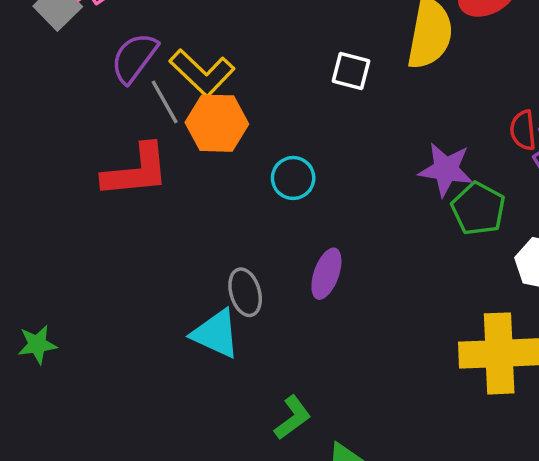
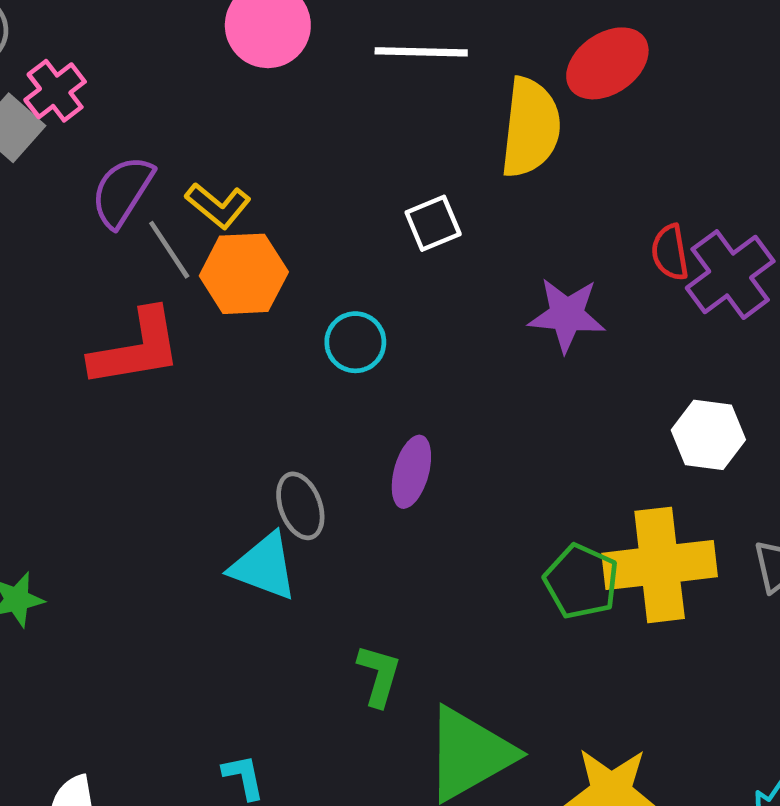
white square: (351, 71) -> (433, 223), moved, turned -33
yellow L-shape: (202, 73) -> (218, 205), size x0.7
green pentagon: (478, 209) -> (581, 581), moved
green L-shape: (292, 418) -> (379, 675), turned -33

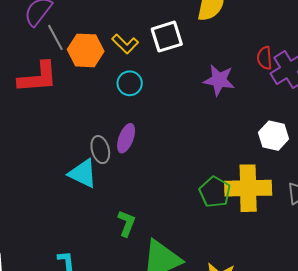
yellow L-shape: (218, 205) -> (125, 44), moved
white square: (433, 223) -> (167, 37), size x1.4
purple ellipse: (411, 472) -> (126, 138), moved

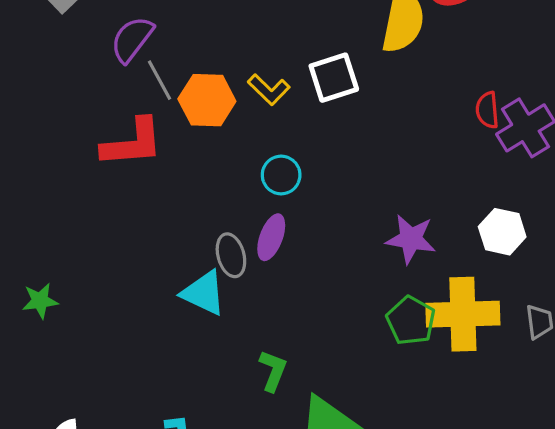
purple star: (219, 80) -> (411, 239), moved
cyan circle: (130, 83) -> (281, 175), moved

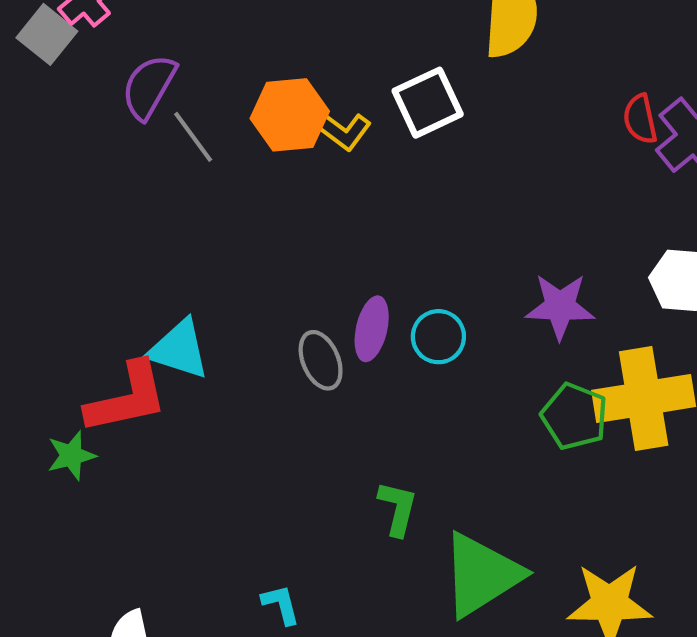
orange hexagon: (207, 100) -> (290, 115), moved
red L-shape: (132, 143) -> (127, 398), moved
cyan circle: (281, 175) -> (438, 337), moved
cyan triangle: (204, 293) -> (179, 349), moved

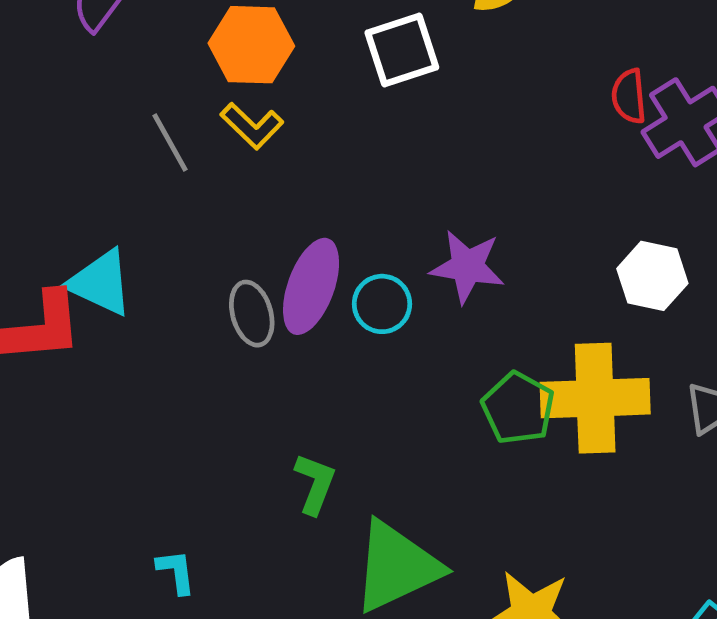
yellow L-shape: (342, 130) -> (252, 126), moved
gray line: (193, 137) -> (170, 143), moved
purple star: (560, 306) -> (467, 267), moved
purple ellipse: (372, 329) -> (311, 286), size x1.4

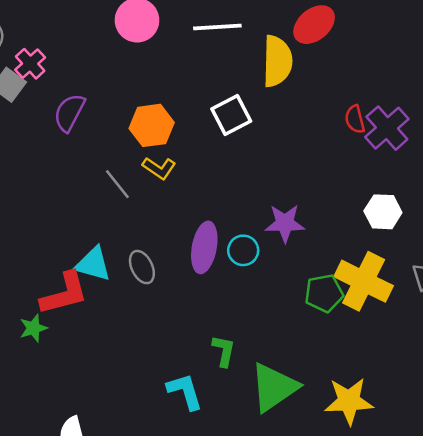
gray ellipse: (252, 314) -> (142, 267), moved
yellow cross: (595, 398) -> (364, 281), turned 38
green pentagon: (518, 408) -> (324, 293), turned -30
cyan L-shape: (176, 572) -> (185, 391), moved, size x1.6

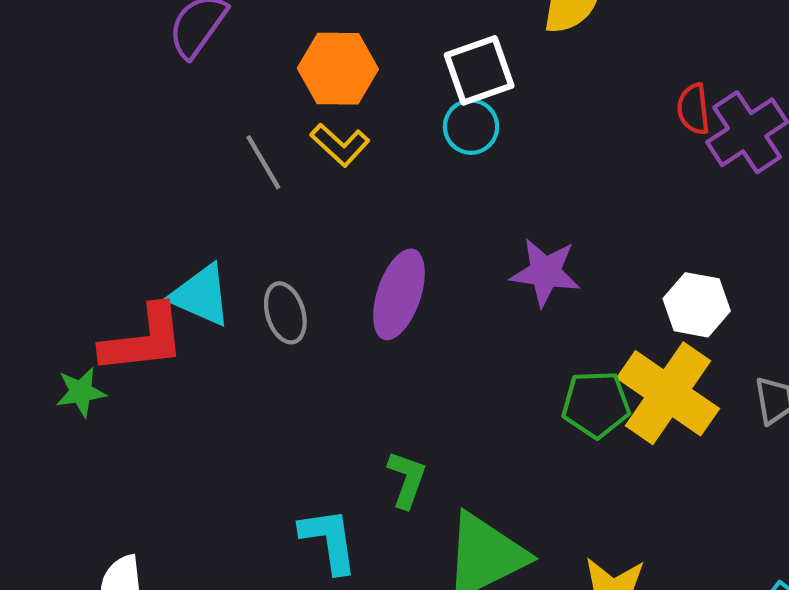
white hexagon: (383, 212) -> (697, 305), moved
cyan circle: (243, 250) -> (471, 127), moved

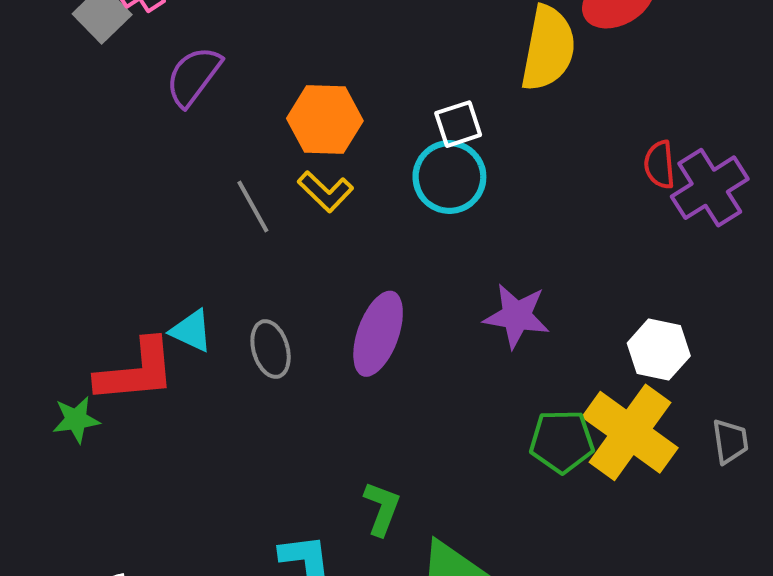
white square: (479, 70) -> (458, 124), size x0.7
cyan circle: (471, 127) -> (449, 177), size x1.4
cyan triangle: (201, 295) -> (191, 331), size x0.7

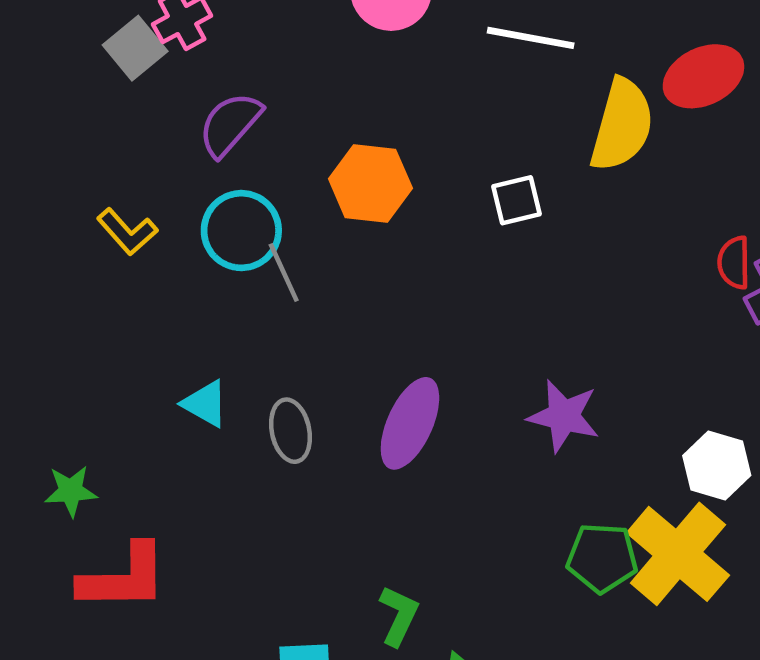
cyan circle: (449, 177) -> (241, 231), moved
yellow L-shape: (325, 191) -> (127, 232), moved
red L-shape: (136, 371) -> (123, 578), moved

